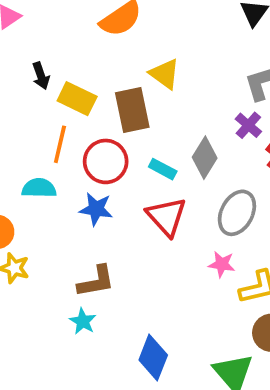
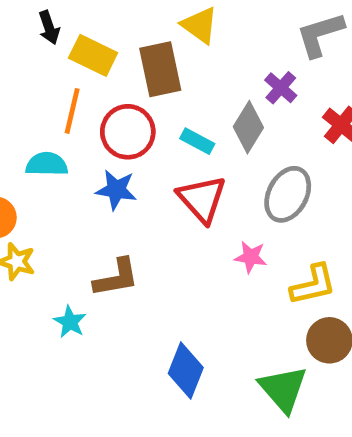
purple cross: (248, 125) -> (281, 88), moved
pink star: (222, 264) -> (251, 257), moved
cyan star: (83, 321) -> (70, 322), moved

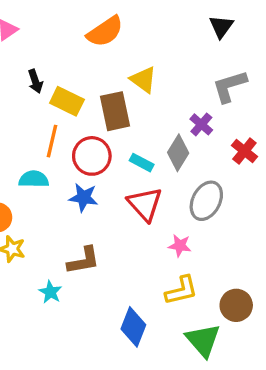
yellow L-shape: (313, 285) -> (181, 290), moved

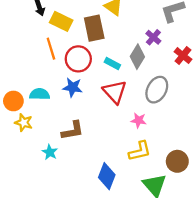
orange line: (52, 141) -> (51, 49), turned -30
cyan semicircle: (34, 179) -> (40, 94), moved

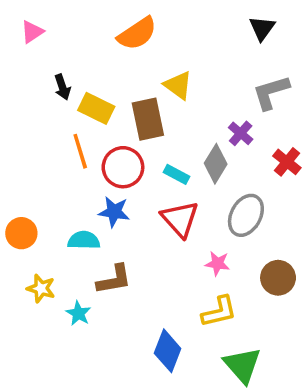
cyan semicircle: (40, 94) -> (84, 240), moved
yellow star: (24, 123) -> (41, 288), moved
brown circle: (177, 161) -> (278, 278), moved

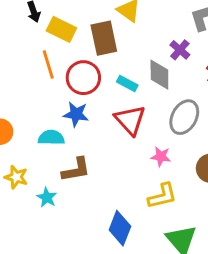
gray diamond: (216, 164) -> (159, 75), turned -32

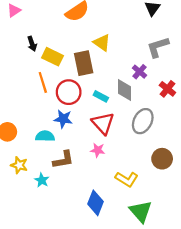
pink star: (161, 157) -> (98, 150), moved
yellow L-shape: (162, 196) -> (127, 179), turned 45

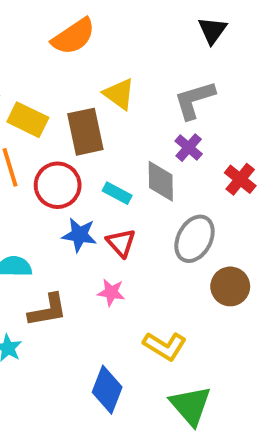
gray L-shape: (158, 47) -> (195, 100), moved
blue star: (63, 119) -> (79, 235), moved
red triangle: (103, 123) -> (121, 243), size x0.7
brown circle: (162, 159) -> (230, 286), moved

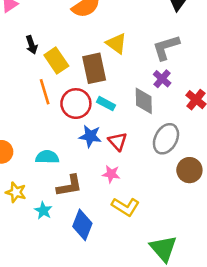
yellow rectangle: (28, 120) -> (56, 60), turned 30
cyan rectangle: (117, 193) -> (106, 104), moved
yellow L-shape: (165, 346) -> (126, 207), moved
blue diamond: (107, 390) -> (82, 225), moved

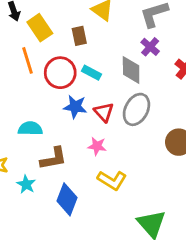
brown rectangle: (94, 68) -> (79, 36), size x0.6
gray ellipse: (166, 139) -> (136, 109), moved

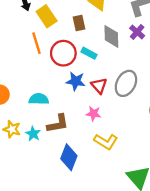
gray diamond: (131, 70) -> (111, 36), moved
cyan star: (26, 184) -> (33, 134), moved

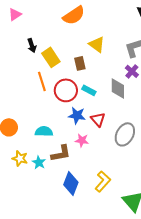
gray diamond: (111, 36) -> (118, 88), moved
gray ellipse: (126, 83) -> (125, 134), moved
pink star: (94, 114) -> (82, 140), moved
yellow L-shape: (106, 142) -> (103, 181), moved, turned -80

